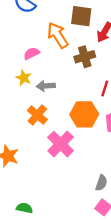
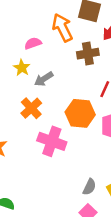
gray arrow: (46, 86) -> (44, 79), turned -36
pink cross: (61, 144) -> (52, 141), turned -32

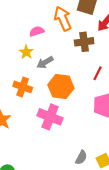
orange cross: (31, 108) -> (23, 87), moved, turned -30
orange hexagon: (80, 113) -> (61, 87), moved

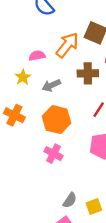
orange arrow: (63, 19) -> (67, 45), turned 55
gray arrow: (45, 62) -> (51, 85), moved
pink cross: (50, 117) -> (53, 154), moved, size x0.7

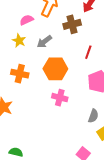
gray semicircle: (70, 200) -> (93, 116), moved

